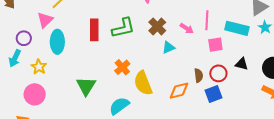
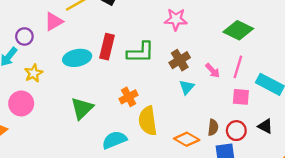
cyan ellipse: (57, 42) -> (77, 58), moved, turned 65
cyan triangle: (169, 47) -> (187, 87), turned -40
orange diamond: (179, 91) -> (187, 139), turned 30

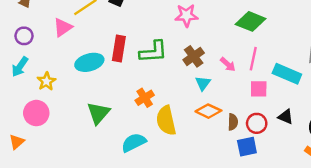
purple circle: (24, 36) -> (24, 36), moved
orange diamond: (187, 139) -> (208, 111), moved

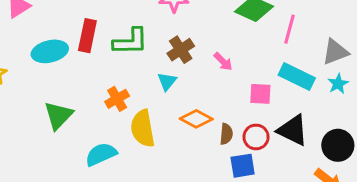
pink line: (253, 59) -> (290, 29), moved
cyan triangle: (203, 83) -> (167, 81), moved
black triangle: (286, 117) -> (293, 130), size x1.6

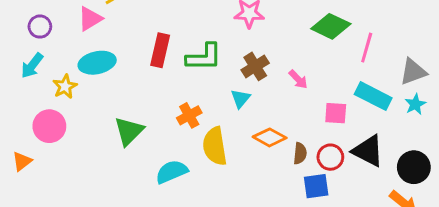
cyan ellipse: (50, 51) -> (97, 63), moved

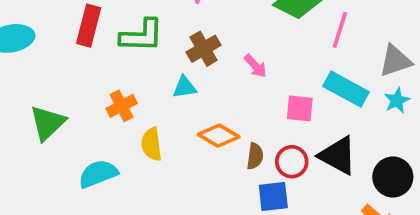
cyan triangle: (240, 99) -> (185, 87), turned 40
yellow semicircle: (215, 146) -> (151, 144), size x0.7

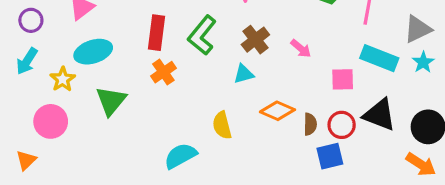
green L-shape: (142, 36) -> (202, 35), turned 135
orange cross: (122, 106) -> (163, 72), moved
green triangle: (48, 123) -> (111, 101), moved

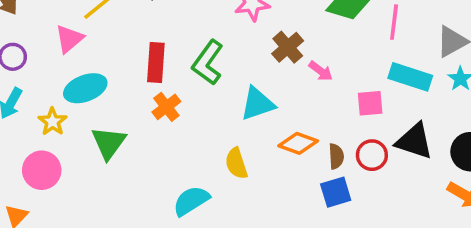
brown cross: (255, 40) -> (288, 47), moved
cyan triangle: (244, 74) -> (257, 104), size x1.5
blue square: (330, 156) -> (336, 192), moved

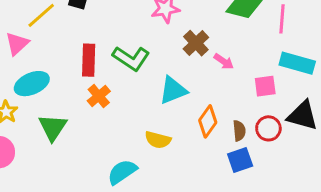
green L-shape: (208, 62) -> (131, 58), turned -90
orange diamond: (298, 143) -> (208, 121), turned -72
yellow semicircle: (236, 163) -> (158, 140), turned -55

